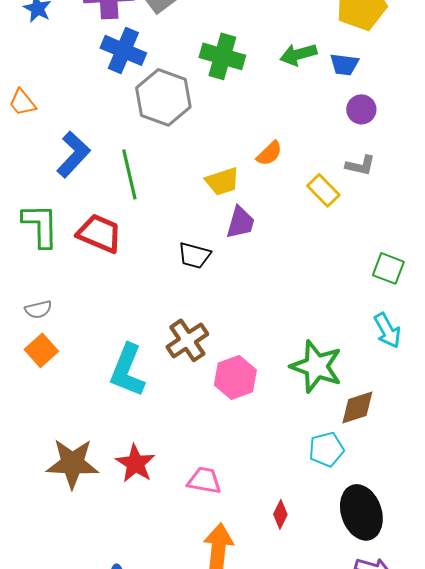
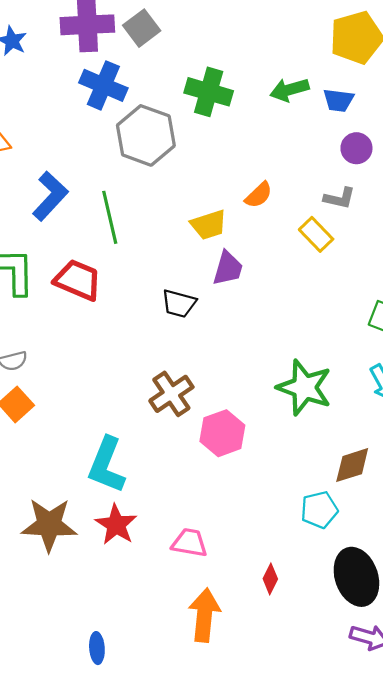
gray L-shape: (360, 165) -> (339, 198), moved
green star: (316, 366) -> (304, 387), moved
cyan L-shape: (127, 370) -> (107, 465), moved

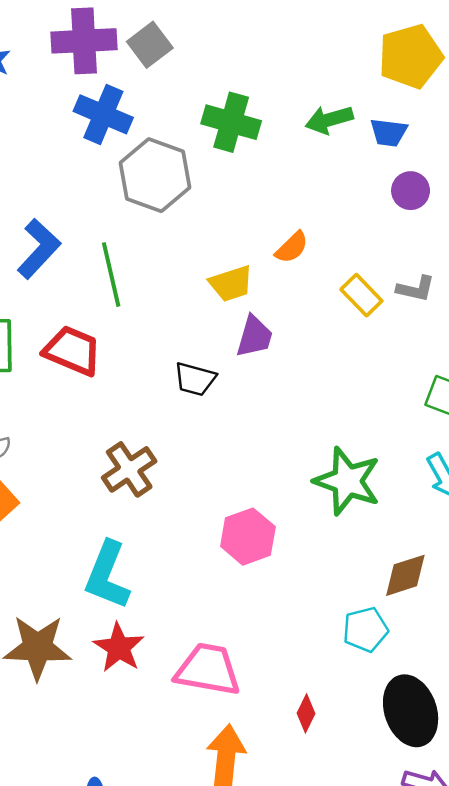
gray L-shape: (339, 198) -> (416, 289), moved
brown cross: (171, 394) -> (129, 469), moved
pink trapezoid: (189, 543) -> (208, 670), size x1.5

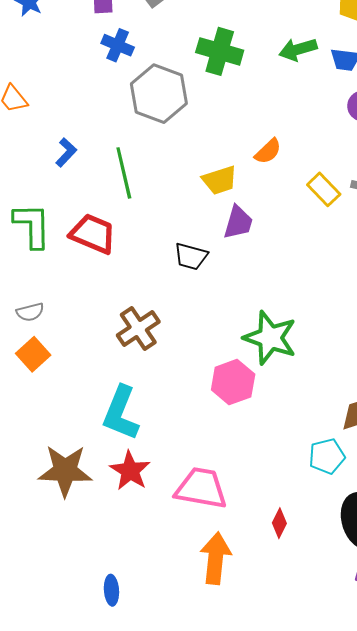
blue cross: (103, 114) -> (118, 45), size x0.7
blue L-shape: (39, 249) -> (66, 152), size x0.6
green star: (347, 481) -> (270, 338), moved

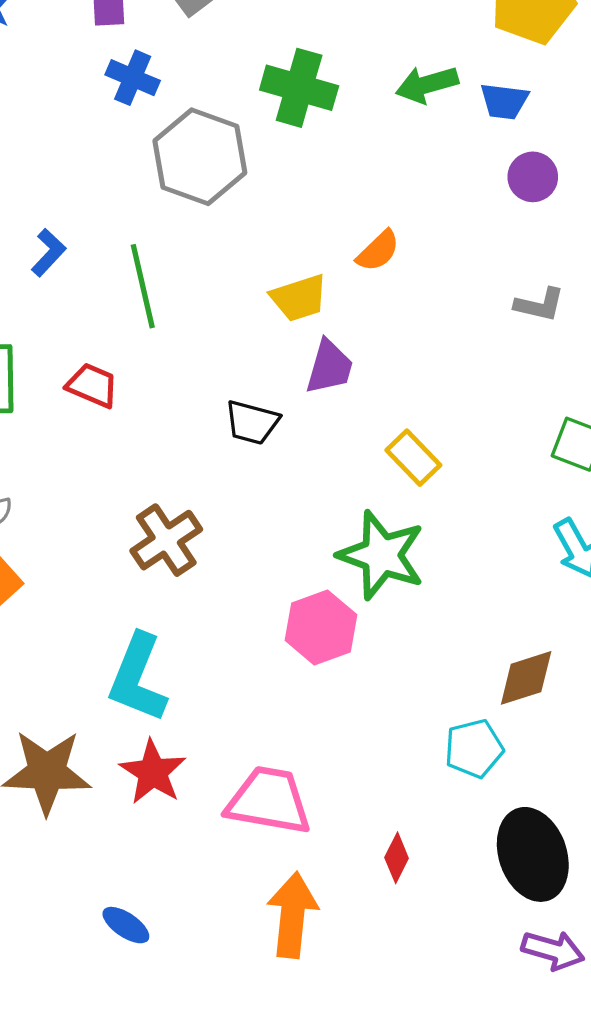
yellow rectangle: (324, 189) -> (413, 458), moved
red trapezoid: (93, 234) -> (92, 385), size x0.7
blue ellipse: (111, 590) -> (126, 925), moved, turned -52

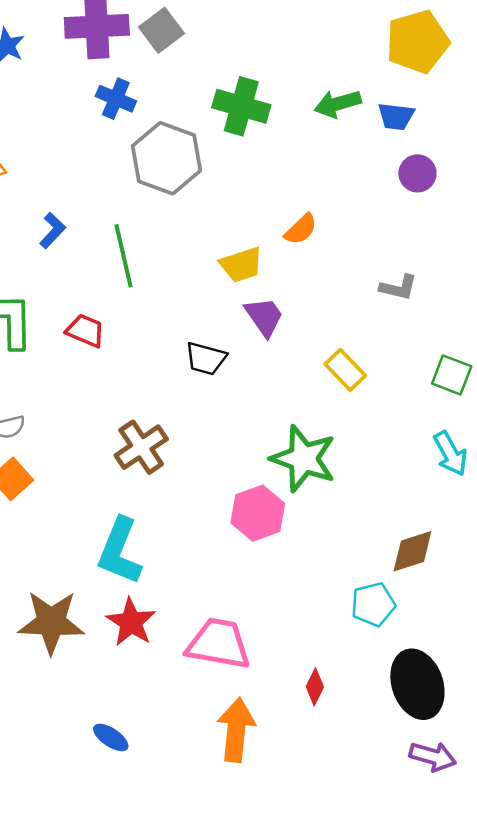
gray L-shape: (539, 305) -> (398, 288), moved
purple trapezoid: (329, 367) -> (264, 317), turned -51
yellow rectangle: (413, 458) -> (345, 370), moved

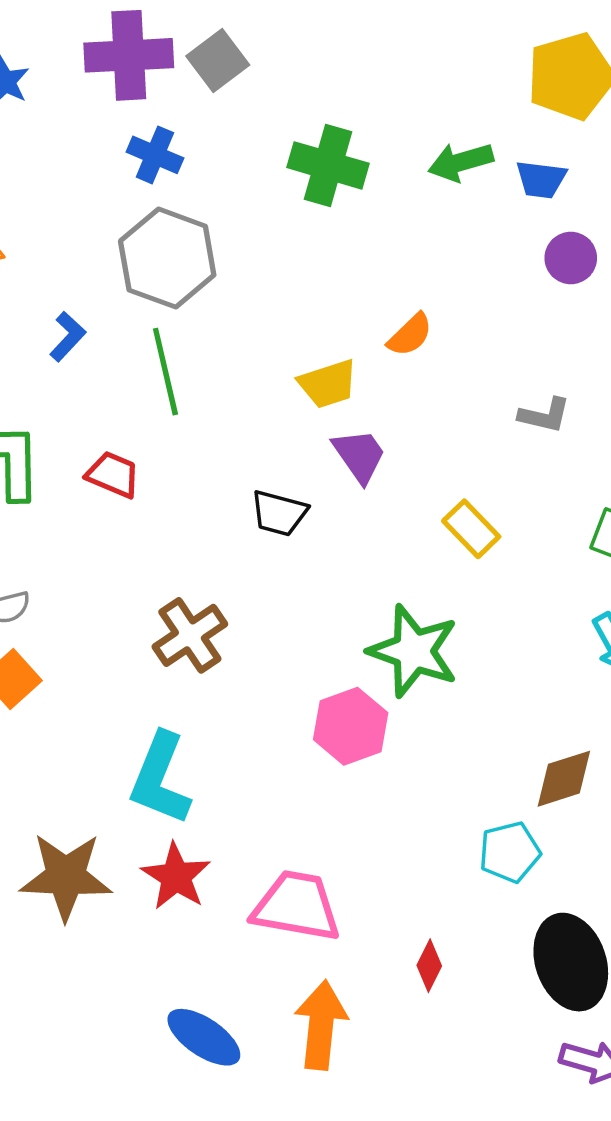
gray hexagon: (167, 158) -> (167, 258), moved
blue ellipse: (111, 737) -> (204, 1037), moved, size x1.5

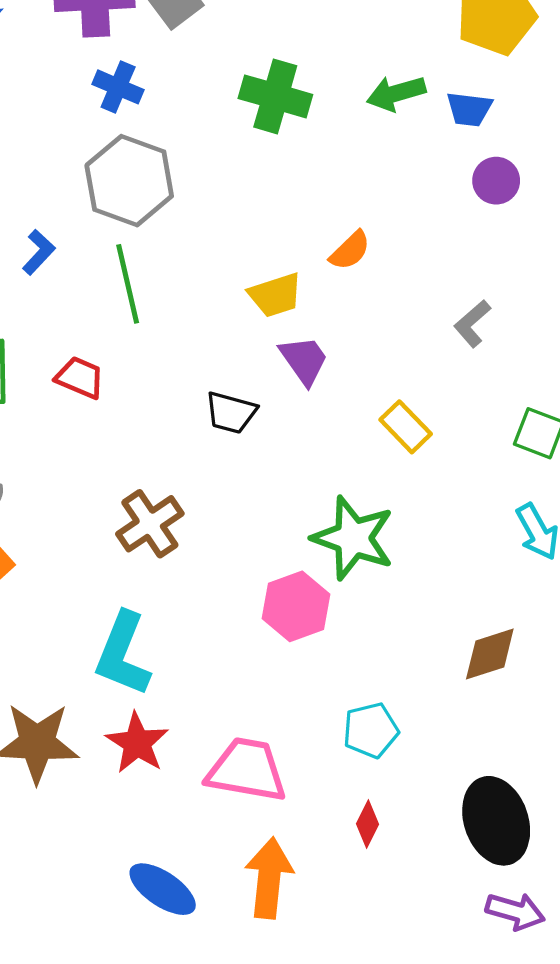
gray L-shape: (545, 415) -> (472, 324), turned 126
cyan pentagon: (510, 852) -> (371, 730), moved

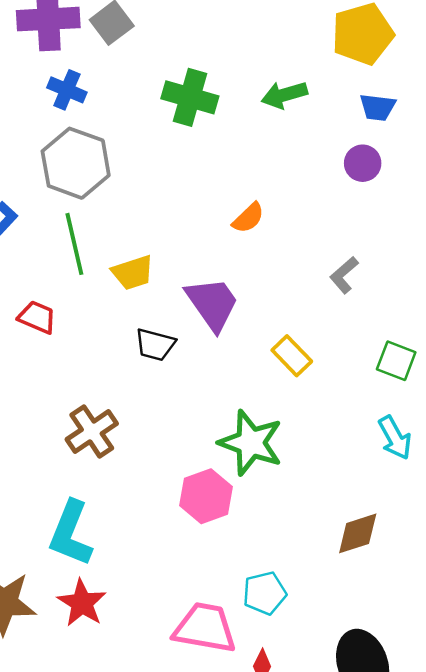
blue trapezoid: (469, 109) -> (378, 107), moved
yellow trapezoid: (275, 295) -> (133, 273), moved
purple trapezoid: (304, 360) -> (212, 304), size x1.4
pink trapezoid: (247, 770) -> (205, 628), moved

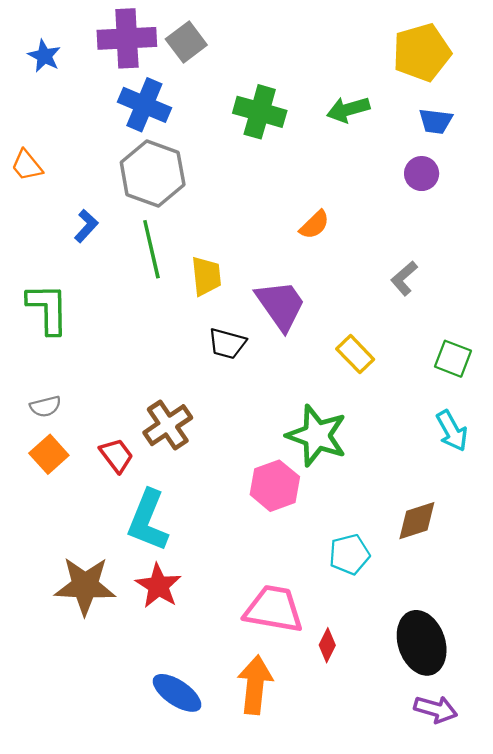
blue cross: (67, 90) -> (144, 105), size x1.4
yellow trapezoid: (133, 273) -> (206, 276), turned -78
red trapezoid: (37, 317) -> (116, 455), moved, turned 30
cyan pentagon: (264, 593) -> (349, 554), moved

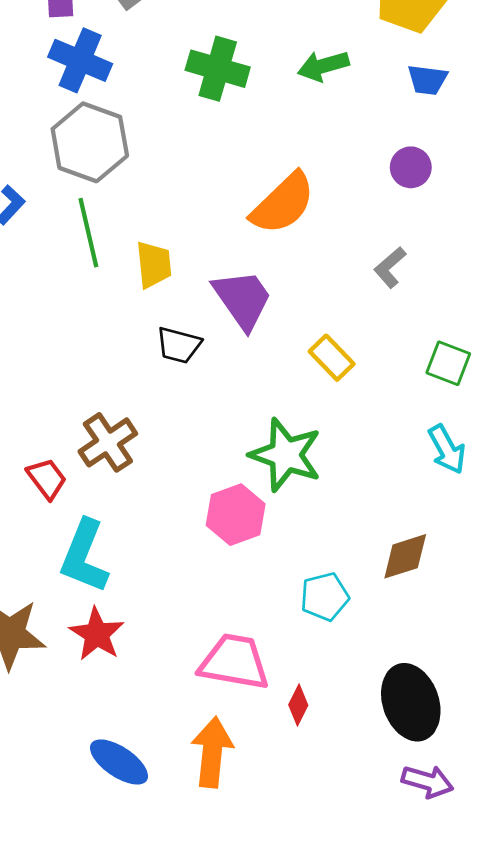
purple circle: (422, 174) -> (411, 167), moved
orange semicircle: (314, 225) -> (283, 203), size x1.8

